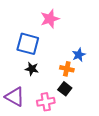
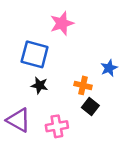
blue star: (79, 55) -> (109, 68), moved
black square: (65, 89) -> (90, 106), moved

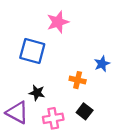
black star: (40, 85) -> (37, 93), moved
black square: (90, 106) -> (85, 111), moved

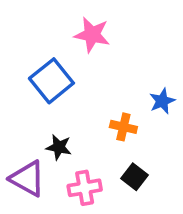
pink star: (58, 22) -> (92, 35), turned 30
blue square: (32, 51) -> (51, 81), turned 36

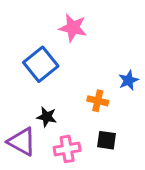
black square: (134, 177) -> (107, 140), turned -30

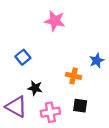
blue square: (41, 64) -> (23, 57), moved, size x0.6

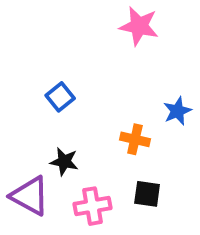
pink star: (55, 21) -> (139, 26), moved
blue square: (23, 57) -> (60, 97), moved

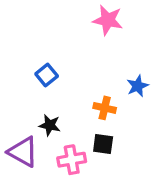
black square: (147, 194) -> (103, 144), moved

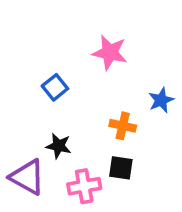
pink star: (108, 20) -> (110, 53), moved

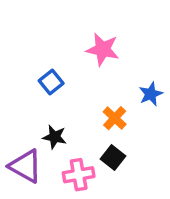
orange cross: (123, 126) -> (115, 118), turned 30
black square: (121, 168) -> (113, 158), turned 30

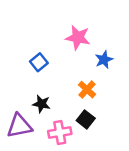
blue star: (151, 94) -> (104, 60), moved
purple triangle: (25, 166) -> (19, 126), turned -40

